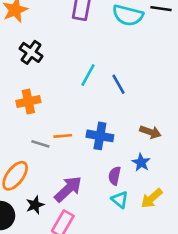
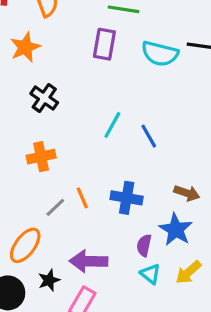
orange line: (63, 136) -> (82, 198), turned 72
gray line: (40, 144) -> (55, 207), turned -60
blue star: (141, 162) -> (176, 230), size x1.5
purple arrow: (68, 189) -> (89, 261), turned -136

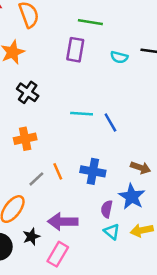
cyan semicircle: (160, 54) -> (119, 57), size x0.6
cyan line: (112, 125) -> (82, 114), turned 65
yellow arrow: (188, 272) -> (142, 230), turned 30

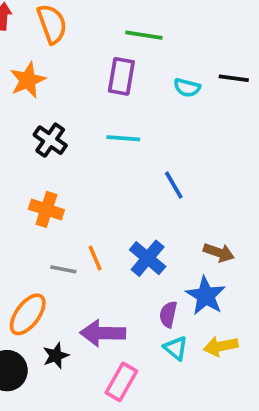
cyan line: (82, 114) -> (123, 138), moved
orange cross: (25, 139) -> (46, 209), turned 30
blue cross: (93, 171) -> (148, 258), turned 30
gray line: (36, 179) -> (63, 269), turned 54
pink rectangle: (58, 254) -> (121, 382), moved

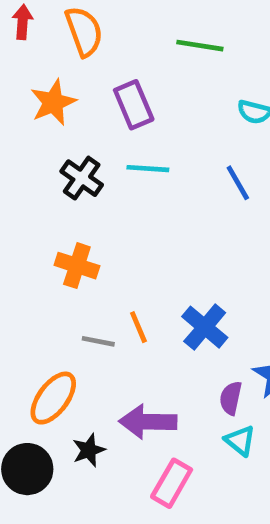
purple rectangle: (121, 76) -> (134, 105), moved, turned -33
cyan line: (123, 138) -> (148, 169), moved
blue line: (174, 185) -> (238, 183), moved

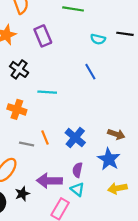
cyan line: (148, 169) -> (47, 92), moved
purple semicircle: (231, 398) -> (77, 170), moved
cyan triangle: (240, 441) -> (77, 189), moved

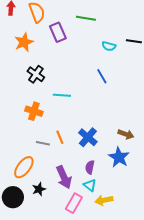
purple rectangle: (43, 36) -> (58, 32), moved
purple arrow: (49, 181) -> (64, 177), turned -115
yellow arrow: (117, 188) -> (104, 200), moved

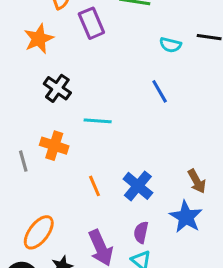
brown arrow: (126, 134) -> (197, 181), turned 42
gray line: (43, 143) -> (23, 161), moved, turned 64

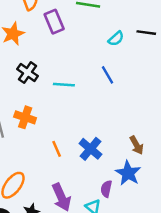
cyan semicircle: (170, 45) -> (116, 39), turned -56
cyan line: (98, 121) -> (64, 85), moved
purple semicircle: (141, 232) -> (106, 189), moved

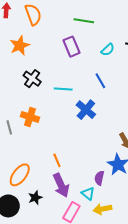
purple rectangle: (54, 22) -> (71, 47), moved
orange line: (57, 149) -> (57, 160), moved
blue cross: (91, 149) -> (86, 110), moved

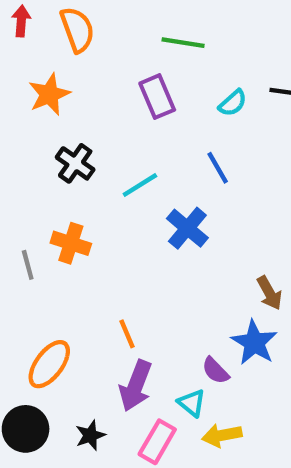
cyan line: (63, 89) -> (140, 185), turned -36
purple semicircle: (99, 178) -> (215, 371), turned -56
purple arrow: (61, 185) -> (136, 386), turned 45
black star: (35, 198) -> (90, 435), moved

